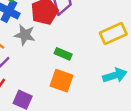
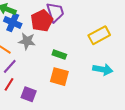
cyan arrow: (115, 75) -> (103, 69), turned 30

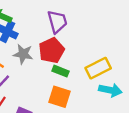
red pentagon: (42, 21) -> (52, 50), moved
yellow rectangle: (99, 35) -> (98, 68), moved

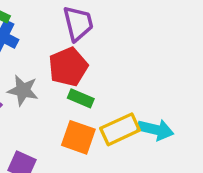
gray star: (23, 54) -> (23, 90), moved
yellow rectangle: (98, 68) -> (120, 129), moved

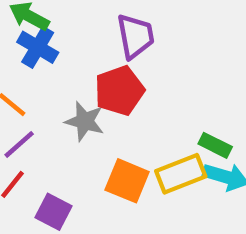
gray star: (23, 90) -> (85, 121), moved
green rectangle: (81, 98) -> (215, 145), moved

